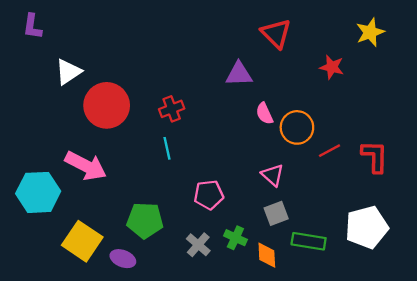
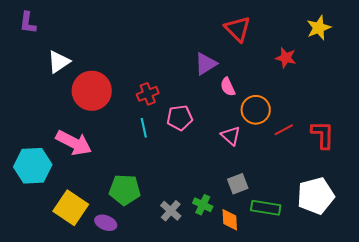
purple triangle: (239, 74) -> (206, 64), turned -30
pink semicircle: (264, 114) -> (228, 87), moved
pink triangle: (273, 175) -> (231, 136), moved
pink pentagon: (209, 195) -> (180, 118), moved

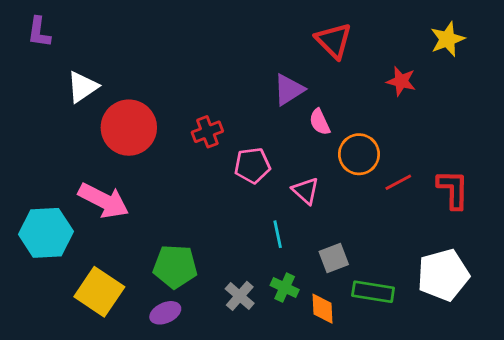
cyan line: (144, 128) -> (278, 234), moved
pink triangle: (231, 136) -> (306, 191), moved
purple ellipse: (106, 223) -> (165, 313), moved, turned -45

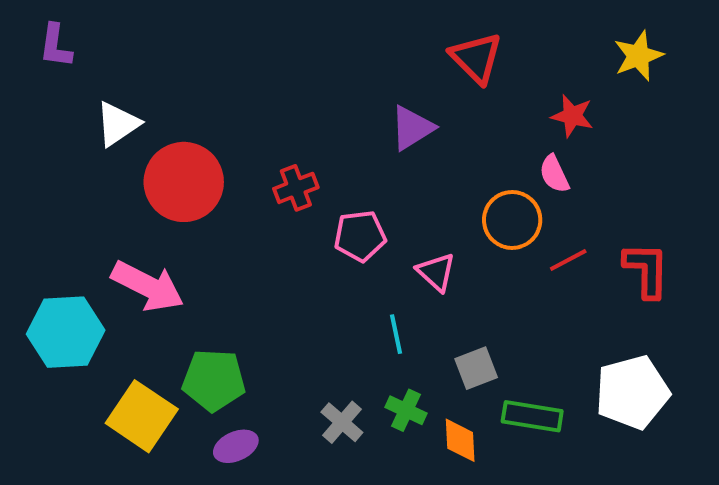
pink semicircle: (320, 122) -> (554, 174), moved
green pentagon: (175, 267) -> (214, 380), moved

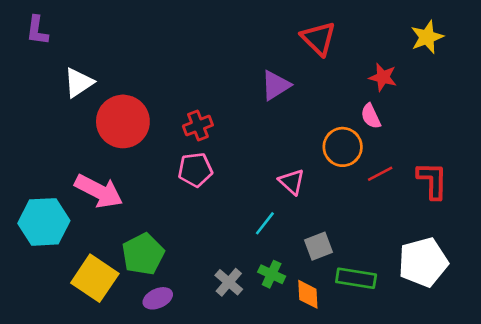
pink pentagon: (360, 236) -> (195, 170), moved
cyan line: (396, 334) -> (265, 223), turned 50
green pentagon: (214, 380) -> (143, 254), turned -30

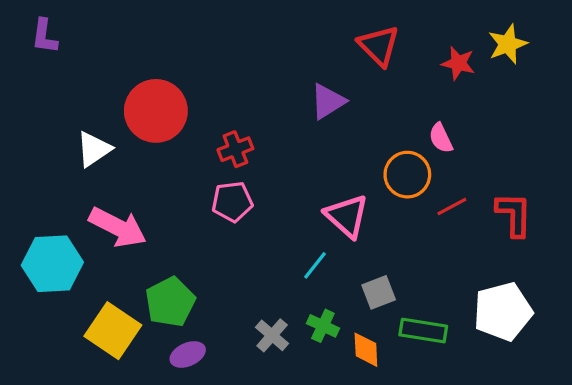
red star: (383, 77) -> (458, 63), moved
white triangle: (79, 83) -> (94, 149), moved
red circle: (123, 121) -> (156, 111), moved
pink triangle: (292, 182) -> (347, 216), size x1.4

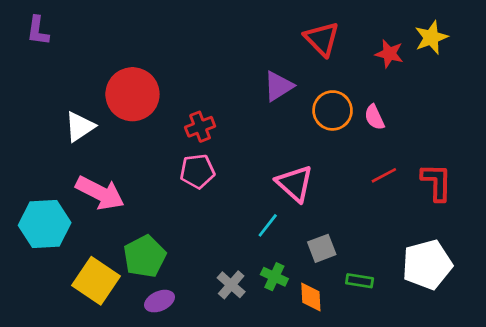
orange circle: (407, 175) -> (333, 110), moved
green rectangle: (423, 331) -> (360, 281), size x0.7

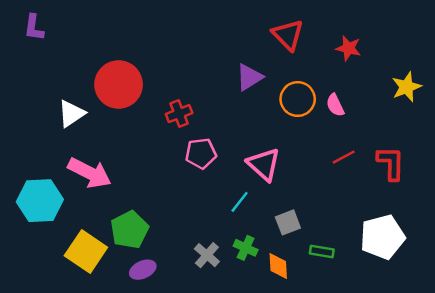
yellow star: (431, 37) -> (407, 87), moved
pink pentagon: (197, 171) -> (201, 153), moved

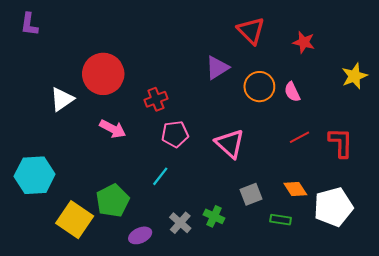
pink arrow: (90, 173) -> (113, 129), moved, size x0.7
cyan line: (240, 202) -> (160, 176), moved
orange diamond: (278, 266) -> (295, 189), moved, turned -30
purple ellipse: (143, 270) -> (140, 235), moved

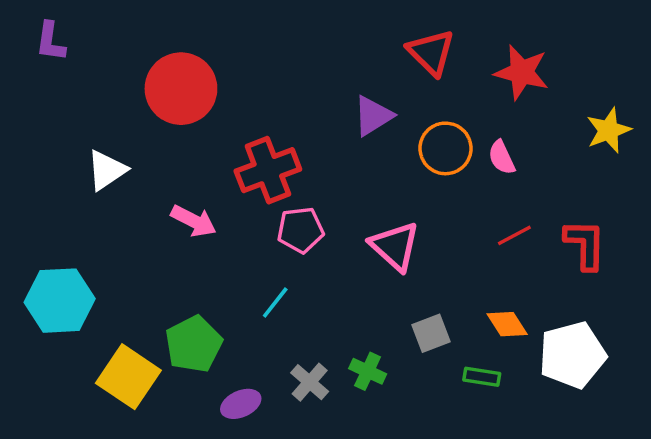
red star: (304, 42) -> (522, 72), size x1.4
red circle: (103, 74) -> (181, 89), moved
red cross: (156, 99) -> (268, 170), size x1.6

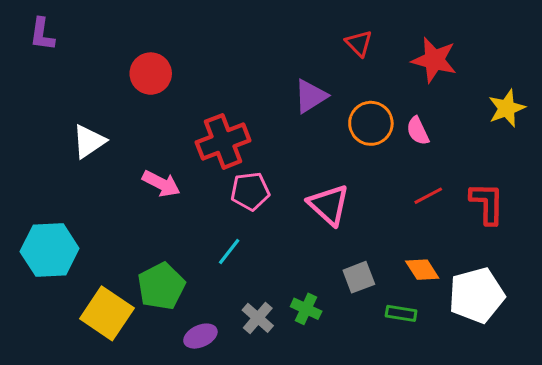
red triangle: (431, 52) -> (359, 43), size x0.7
red circle: (181, 89) -> (151, 74), size x0.7

